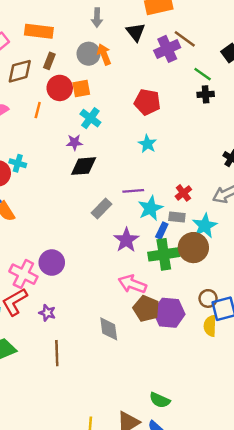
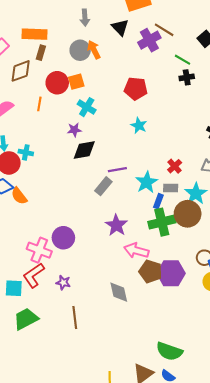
brown rectangle: (49, 61) -> (41, 53), moved
purple line: (133, 191) -> (117, 170), moved
purple star: (126, 240) -> (116, 225), moved
green semicircle: (160, 400) -> (169, 351), size x1.4

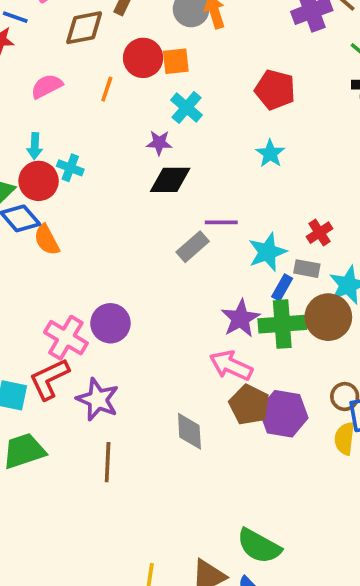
purple star: (116, 225) -> (240, 318), moved
purple star: (63, 283) -> (98, 399), size x1.6

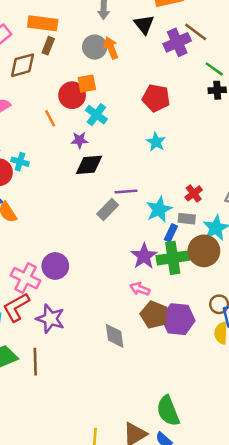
red circle: (143, 58) -> (72, 95), moved
orange line: (107, 89) -> (50, 118), moved, turned -42
pink arrow: (231, 366) -> (140, 289), size x0.7
brown line: (108, 462) -> (35, 362), moved
green semicircle: (259, 546) -> (168, 411), turned 44

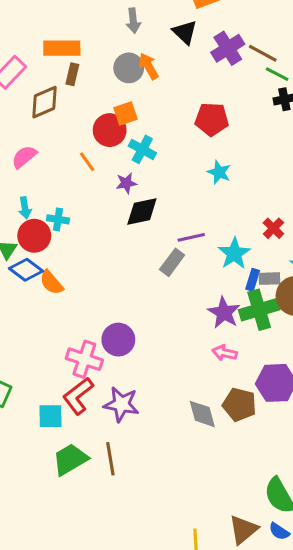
brown line: (196, 32) -> (263, 53), moved
gray rectangle: (187, 219) -> (269, 279), moved
brown pentagon: (154, 315) -> (239, 405), moved

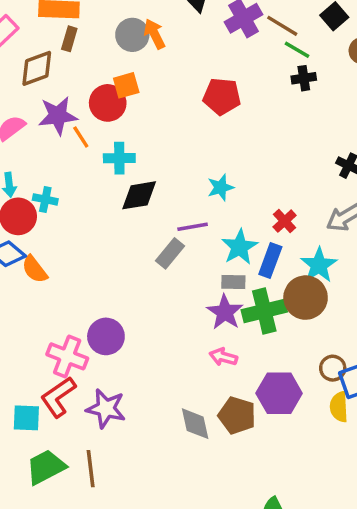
cyan cross: (142, 149) -> (119, 158), moved, turned -32
cyan star: (219, 172) -> (221, 187), moved, turned 30
purple star: (126, 183) -> (58, 116), moved, size x1.6
gray rectangle: (269, 279) -> (233, 282), moved
blue rectangle: (253, 280) -> (270, 261), moved, size x1.4

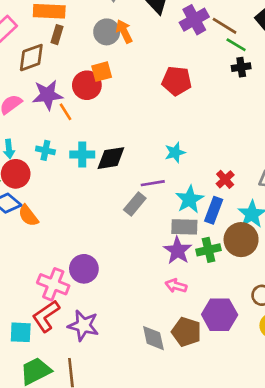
cyan cross: (119, 158) -> (82, 154), moved
cyan cross: (45, 199) -> (45, 150), moved
gray rectangle: (233, 282) -> (184, 227), size x1.4
green cross: (264, 311) -> (208, 250), size x0.7

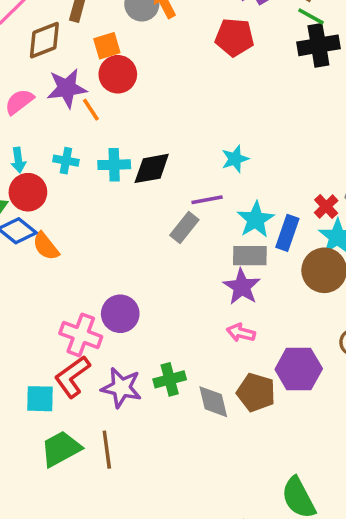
black cross: (241, 67) -> (318, 45), size x1.6
orange square: (102, 72) -> (107, 46), moved
red pentagon: (177, 81) -> (234, 37), moved
red cross: (225, 179) -> (326, 207), moved
green cross: (208, 250) -> (170, 379), moved

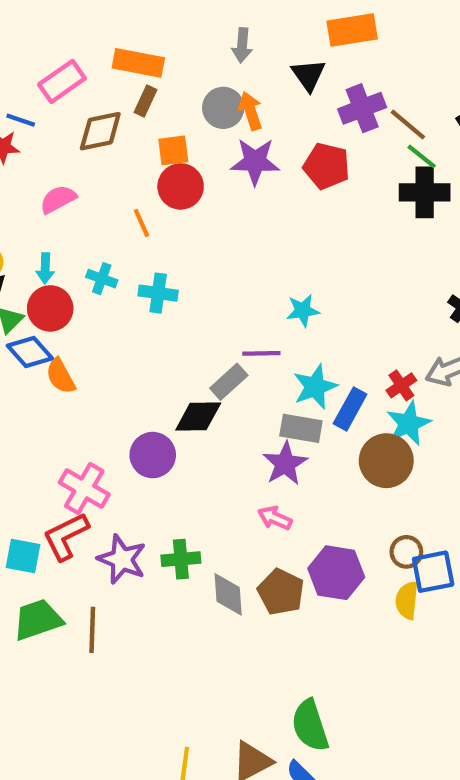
purple star: (67, 88) -> (255, 162), moved
black diamond: (152, 168) -> (198, 417), moved
purple circle: (120, 314) -> (153, 455), moved

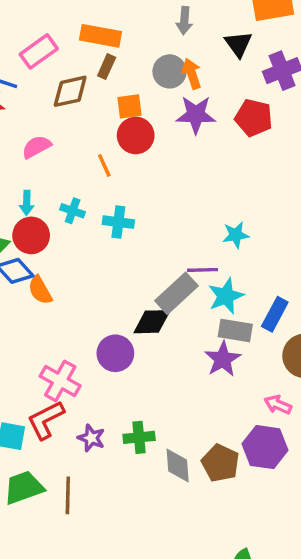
gray rectangle: (229, 382) -> (176, 293), size x1.4
cyan star: (315, 387) -> (226, 296), moved
pink arrow: (275, 518) -> (278, 405), moved
purple star: (122, 559) -> (91, 438), size x0.7

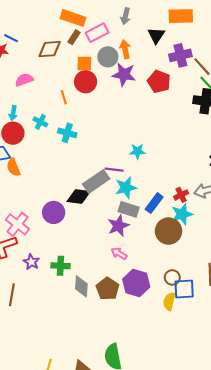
pink rectangle: (39, 51) -> (97, 33), moved
gray circle: (170, 71) -> (108, 57), moved
pink arrow: (278, 405) -> (119, 253), moved

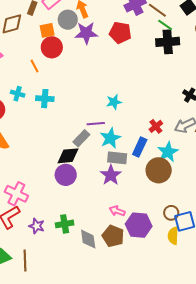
gray rectangle: (96, 181) -> (81, 138), size x0.7
red cross: (181, 195) -> (156, 126), moved
purple circle: (54, 212) -> (66, 175), moved
pink arrow: (119, 253) -> (117, 211), moved

